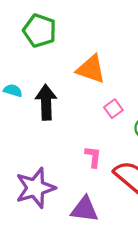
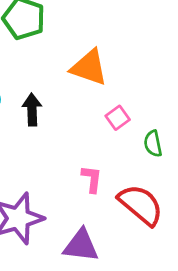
black arrow: (46, 102) -> (32, 110), size x0.7

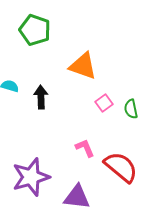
green semicircle: (153, 144) -> (131, 109), moved
pink L-shape: (92, 179) -> (85, 148), turned -30

